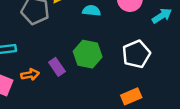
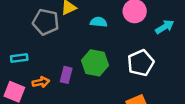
purple rectangle: (57, 67) -> (66, 75), turned 49

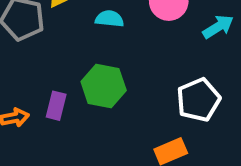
white pentagon: (141, 63) -> (198, 100), moved

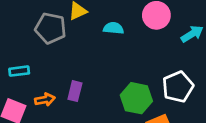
green hexagon: (104, 86) -> (136, 98), moved

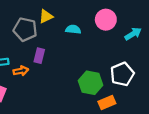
purple rectangle: (75, 91) -> (39, 56), moved
orange arrow: (45, 100) -> (21, 71), moved

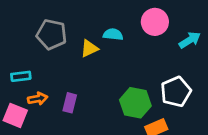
yellow triangle: (46, 16) -> (89, 48), moved
purple rectangle: (39, 56) -> (70, 103), moved
orange arrow: (21, 71) -> (38, 99), moved

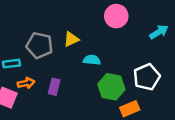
pink circle: (155, 22) -> (116, 16), moved
gray pentagon: (52, 34) -> (39, 45), moved
cyan semicircle: (113, 34) -> (92, 60), moved

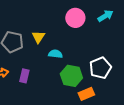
cyan arrow: (159, 32) -> (105, 16), moved
yellow triangle: (71, 39) -> (38, 37), turned -32

